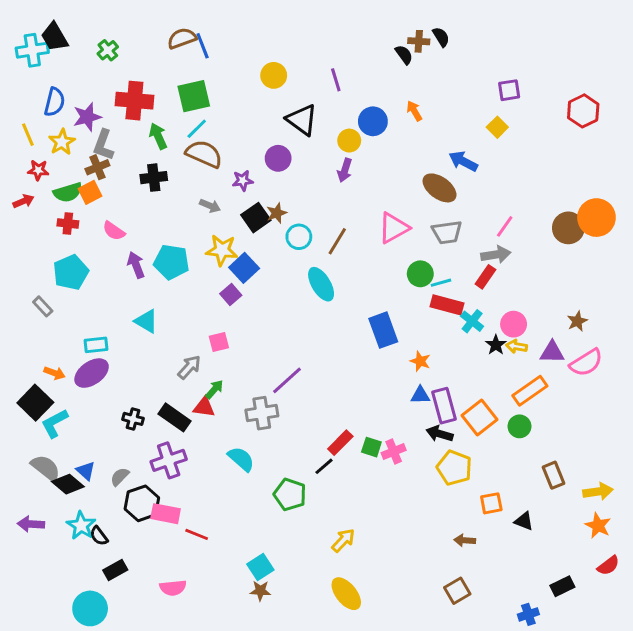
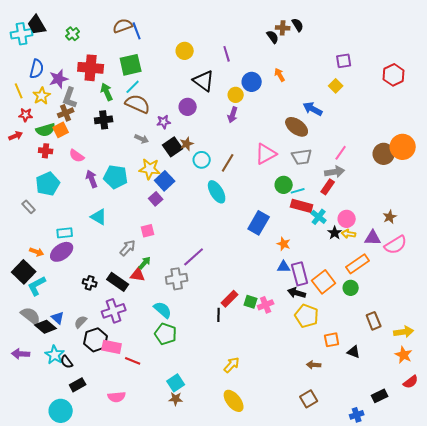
blue rectangle: (383, 330) -> (259, 223), turned 50
black line: (324, 466) -> (219, 315), turned -48
green pentagon: (290, 494) -> (166, 334), moved

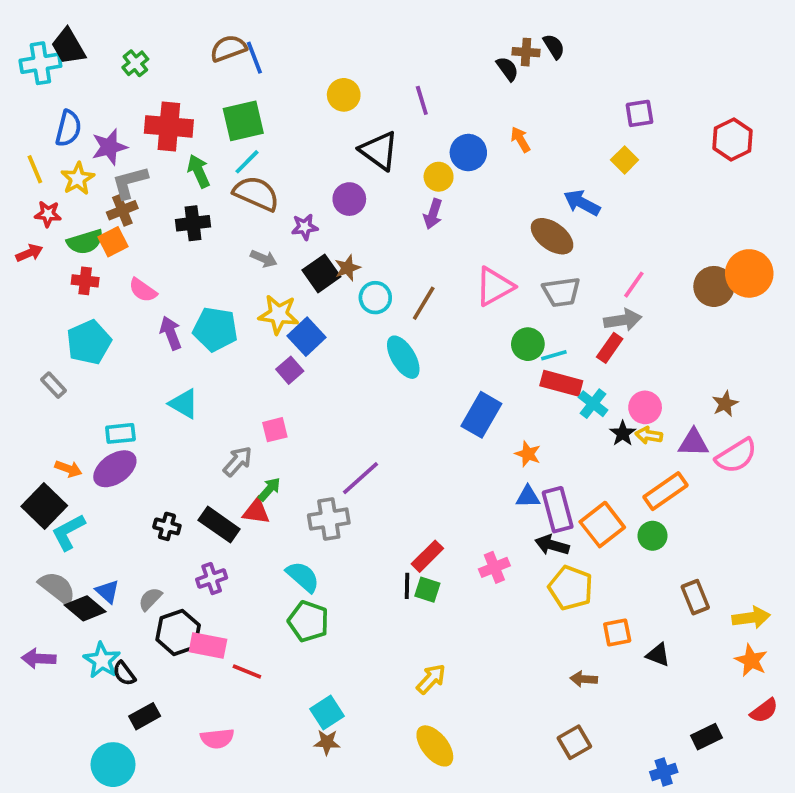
gray L-shape: (70, 98) -> (130, 182), turned 55
green square: (251, 302) -> (427, 590), moved
purple cross: (114, 311) -> (212, 579), size x0.7

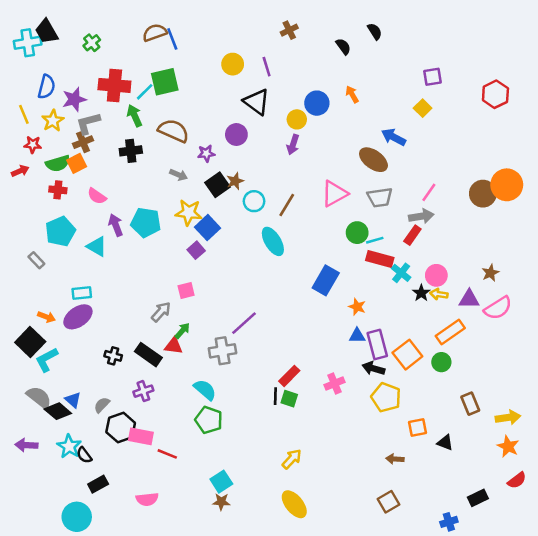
brown cross: (526, 52) -> (289, 30), moved, turned -30
purple line: (422, 100) -> (267, 67), moved
cyan line: (247, 162) -> (145, 92), moved
cyan triangle: (184, 404) -> (97, 246), moved

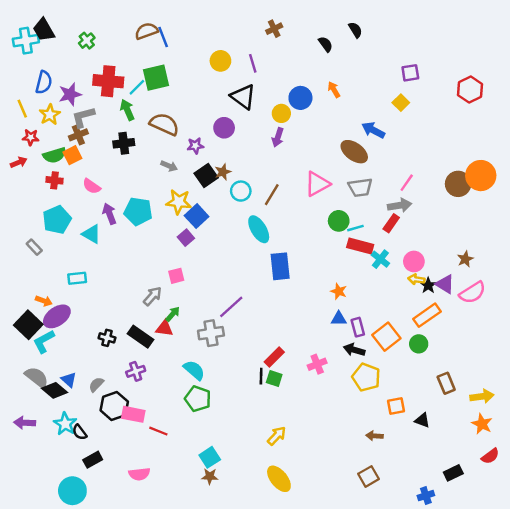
blue rectangle: (326, 280) -> (280, 266), moved, turned -36
black star: (421, 293) -> (428, 285), moved
purple triangle: (469, 299) -> (445, 284), turned 30
purple ellipse: (78, 317) -> (57, 316), moved
purple rectangle: (377, 345) -> (358, 327), size x0.7

